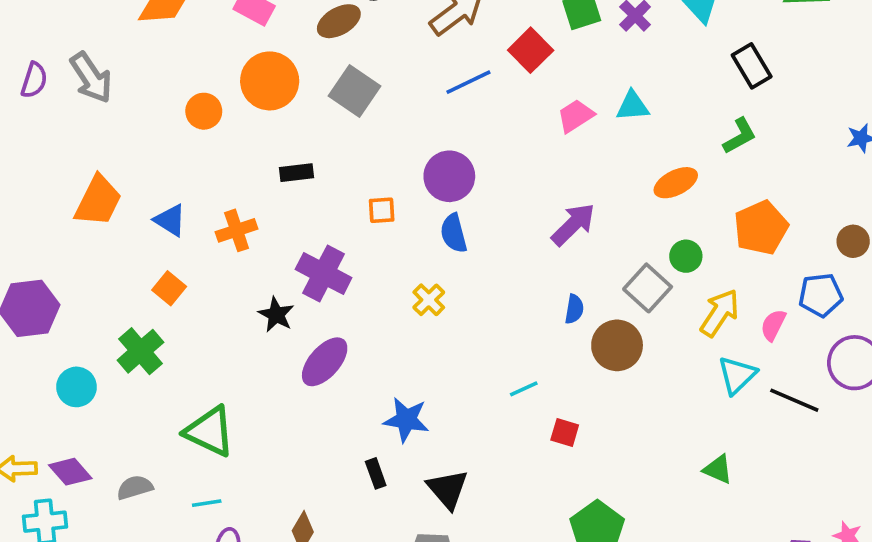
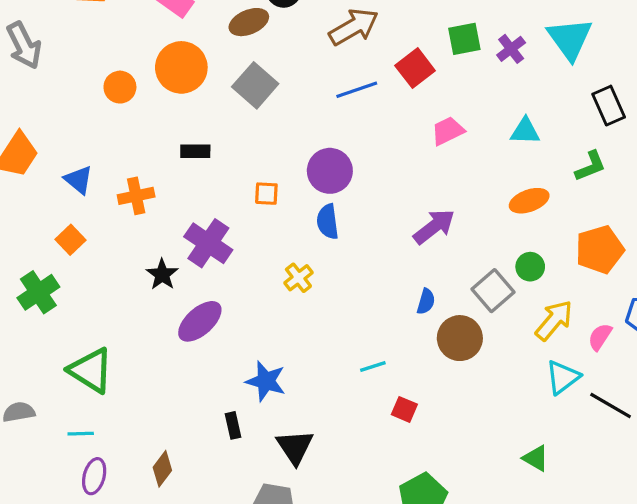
cyan triangle: (632, 106) -> (525, 131), moved

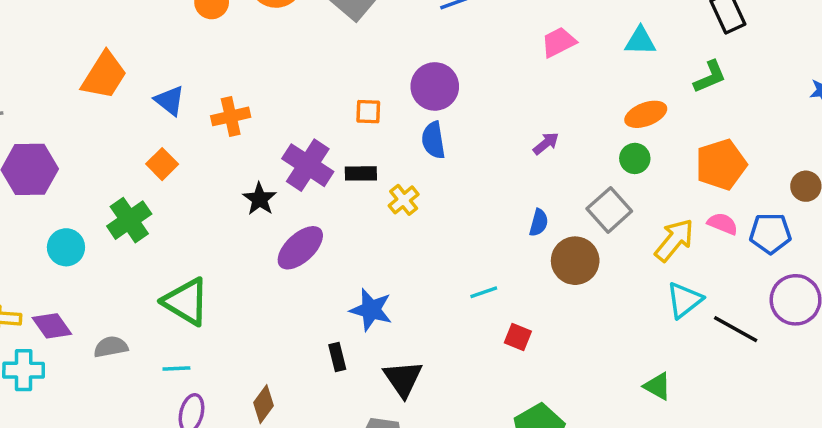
black rectangle: (195, 151) -> (361, 173), moved
purple arrow: (434, 227) -> (546, 143), size x0.6
green circle: (530, 267) -> (635, 158), moved
pink semicircle: (600, 337) -> (723, 224), moved, turned 80

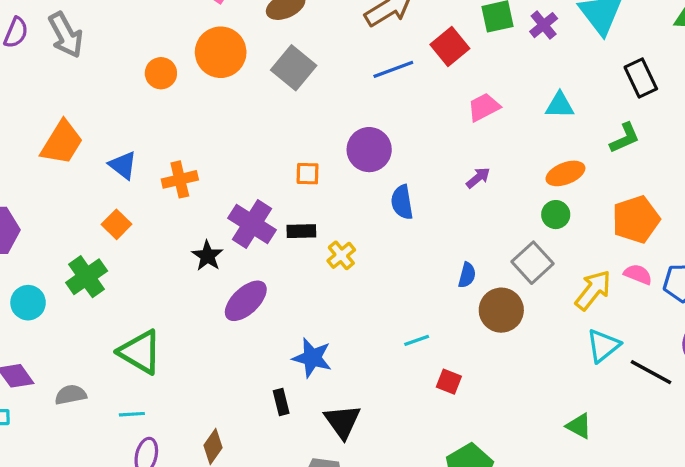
blue semicircle: (433, 140) -> (402, 202), moved
purple arrow: (546, 143) -> (478, 178), moved

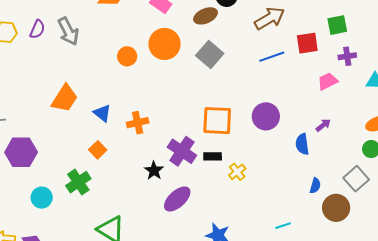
purple cross: (544, 25) -> (347, 56), moved, turned 30
red square: (450, 46) -> (307, 43), turned 30
purple circle: (369, 150) -> (266, 116), moved
orange square: (308, 174) -> (217, 121), size x2.0
blue semicircle: (402, 202) -> (302, 144), moved

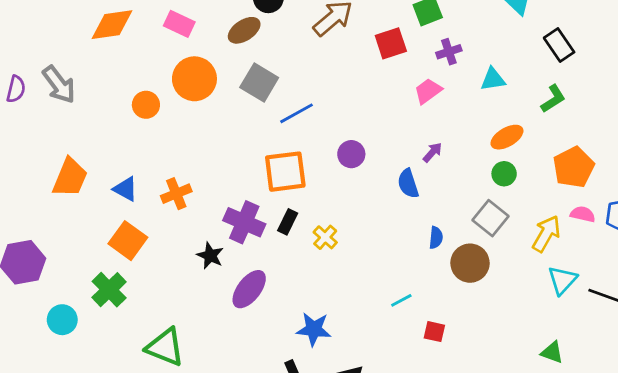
blue line: (272, 57) -> (296, 113), moved
purple circle: (266, 116) -> (351, 154), size x0.7
orange square: (98, 150) -> (128, 241), size x1.5
black rectangle: (213, 156) -> (288, 222), turned -54

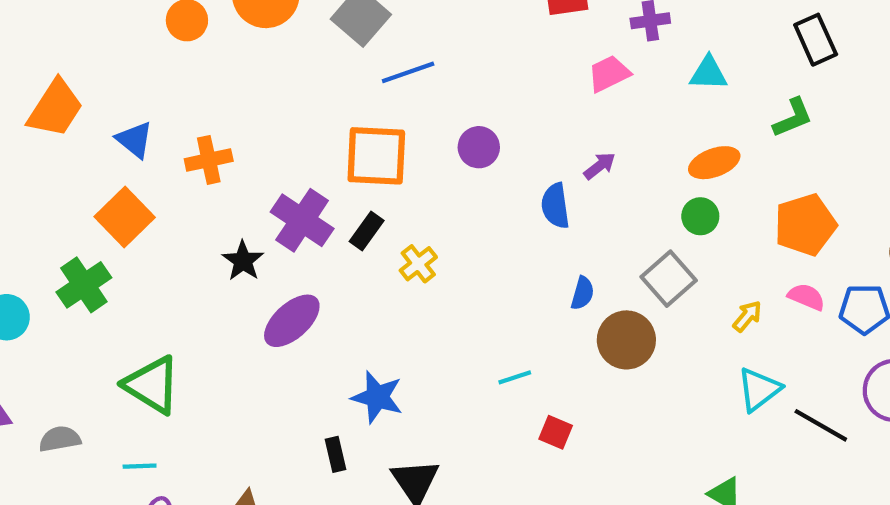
yellow arrow: (546, 234) -> (747, 316), size x0.6

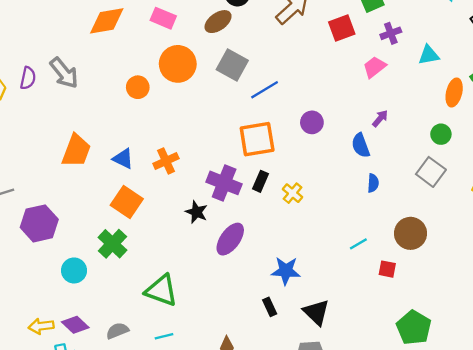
orange ellipse: (714, 163) -> (454, 93), moved, turned -44
blue semicircle: (582, 293) -> (373, 183), moved
brown circle: (626, 340) -> (411, 233), moved

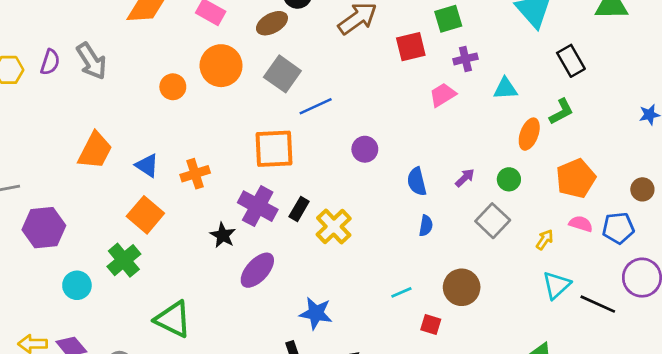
purple arrow: (380, 118) -> (465, 178), moved
orange square: (257, 139) -> (274, 149), moved
yellow cross: (293, 193) -> (334, 227), size x1.5

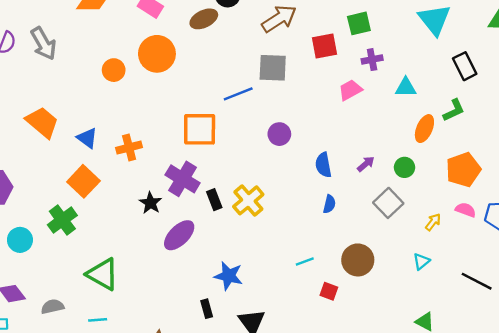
gray square: (282, 74) -> (273, 68), moved, turned -36
orange trapezoid: (95, 150) -> (42, 122), turned -80
black rectangle: (299, 209) -> (214, 200), moved, turned -54
cyan triangle: (556, 285) -> (421, 261), moved, size x0.7

